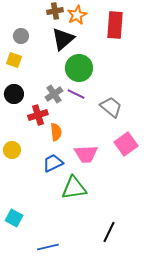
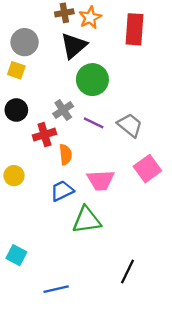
gray circle: (21, 36) -> (25, 42), size x1.5
purple line: (76, 94) -> (94, 123), moved

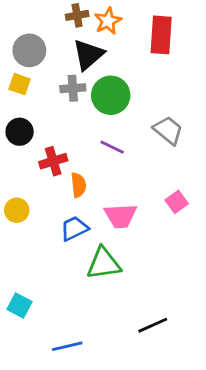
gray cross: (63, 110) -> (73, 88), moved, turned 30
gray trapezoid: (130, 125) -> (168, 130), moved
pink square: (147, 169) -> (177, 202), size x0.7
black line: (128, 272) -> (153, 325), turned 40

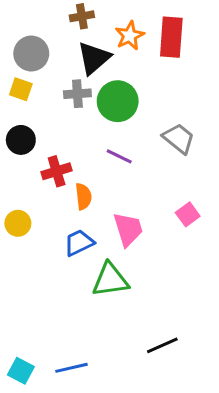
orange star: (108, 21) -> (130, 36), moved
pink trapezoid: (120, 216) -> (128, 229), turned -104
cyan square: (20, 306) -> (21, 371), moved

